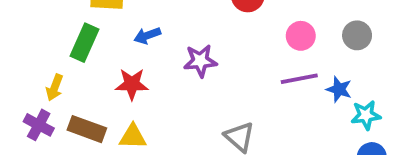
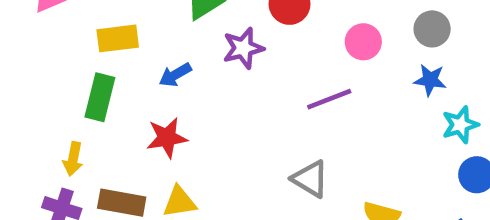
purple star: (200, 61) -> (243, 48), moved
purple line: (299, 79) -> (329, 99), moved
blue star: (339, 89) -> (430, 80), moved

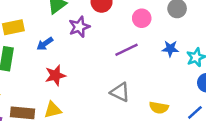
blue star: (430, 80) -> (170, 49), moved
red star: (167, 138) -> (55, 75), moved

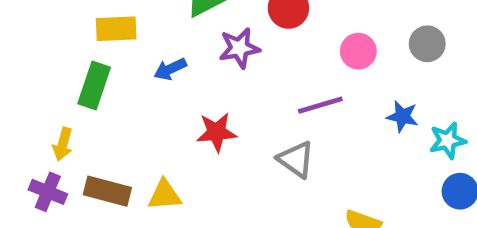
red star: (55, 75) -> (217, 132), moved
gray triangle: (120, 92) -> (296, 159), moved

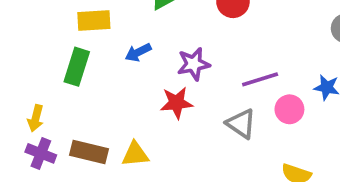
purple star: (239, 48) -> (194, 64), moved
pink circle: (358, 51) -> (289, 109), moved
yellow arrow: (63, 144) -> (36, 118), moved

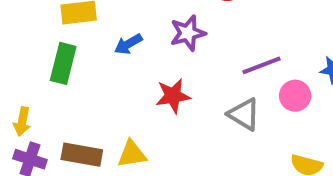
purple star: (194, 64) -> (188, 33), moved

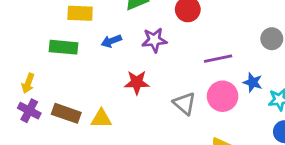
green rectangle: (63, 63) -> (63, 47), turned 72
purple line: (262, 65) -> (218, 59), moved
pink circle: (295, 96) -> (223, 96), size x1.4

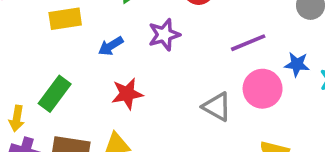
green rectangle: (63, 47) -> (55, 94), moved, turned -48
red star: (137, 82) -> (127, 94), moved

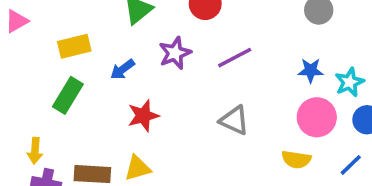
purple line: (248, 43) -> (235, 58), moved
pink circle: (263, 89) -> (317, 117), moved
green rectangle: (55, 94) -> (68, 95), moved

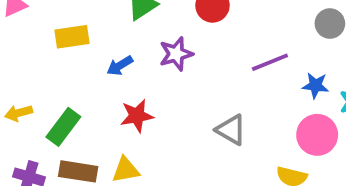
purple line: (235, 58) -> (270, 62), moved
green rectangle: (68, 95) -> (63, 127), moved
yellow arrow: (35, 151) -> (19, 113), moved, turned 65

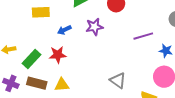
red star: (137, 116) -> (58, 55), moved
gray triangle: (231, 130) -> (118, 80), moved

